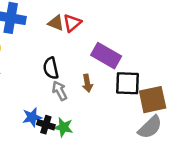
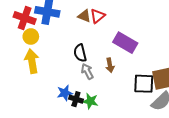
black square: (127, 83) -> (144, 84), moved

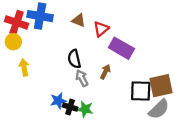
red triangle: (98, 16) -> (101, 29), moved
yellow circle: (31, 36) -> (13, 42), moved
yellow arrow: (32, 61) -> (24, 67), size x0.7
brown arrow: (110, 65) -> (105, 72), turned -144

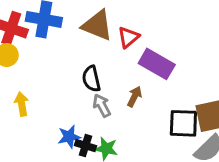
brown triangle: (79, 20) -> (97, 25), size x1.6
yellow arrow: (24, 67) -> (22, 104), moved

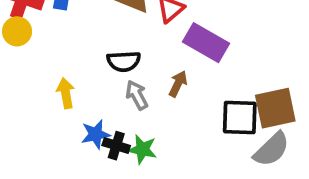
black semicircle: (91, 79) -> (124, 61), turned -80
yellow arrow: (22, 104) -> (66, 93), moved

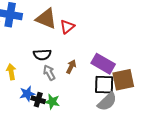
purple rectangle: (206, 43) -> (103, 64), moved
gray semicircle: (272, 149) -> (107, 102), moved

